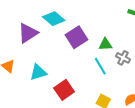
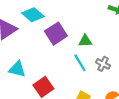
gray cross: (123, 58) -> (103, 64), moved
cyan triangle: (38, 72) -> (17, 69), turned 30

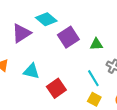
cyan line: (80, 63) -> (93, 78), moved

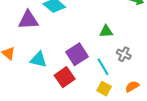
purple triangle: (21, 33) -> (28, 20), turned 30
purple square: (68, 37) -> (77, 54), moved

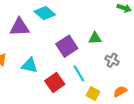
purple square: (77, 54) -> (67, 46), moved
cyan line: (103, 67) -> (79, 73), moved

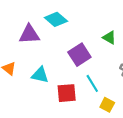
green triangle: (95, 38) -> (109, 38), moved, turned 32
red square: (55, 82) -> (67, 93), turned 30

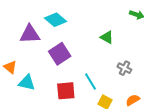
purple square: (79, 55) -> (60, 54), moved
cyan triangle: (40, 75) -> (27, 83), moved

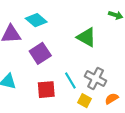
green triangle: (107, 37) -> (86, 37), size x1.5
gray cross: (124, 68) -> (96, 78), moved, size x1.5

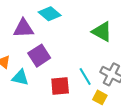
purple square: (40, 53) -> (39, 56), moved

